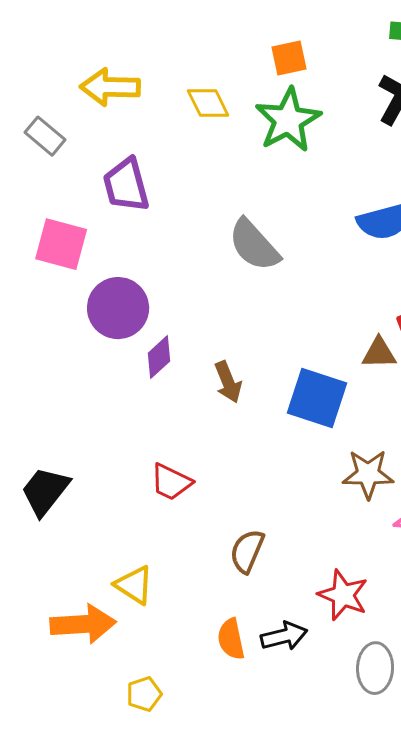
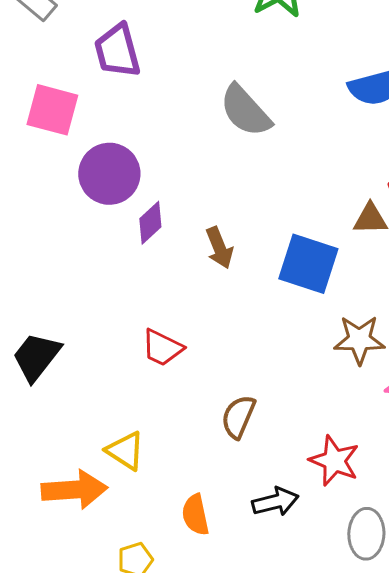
orange semicircle: (231, 639) -> (195, 515), moved

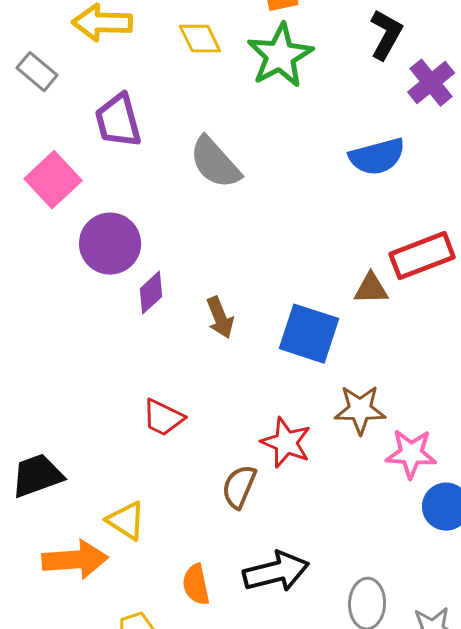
pink square: (52, 110) -> (53, 180), turned 32
gray semicircle: (245, 111) -> (215, 163), moved
black trapezoid: (36, 357) -> (37, 476), moved, turned 32
red star: (334, 461) -> (286, 443), moved
black arrow: (275, 502) -> (276, 572), size x1.4

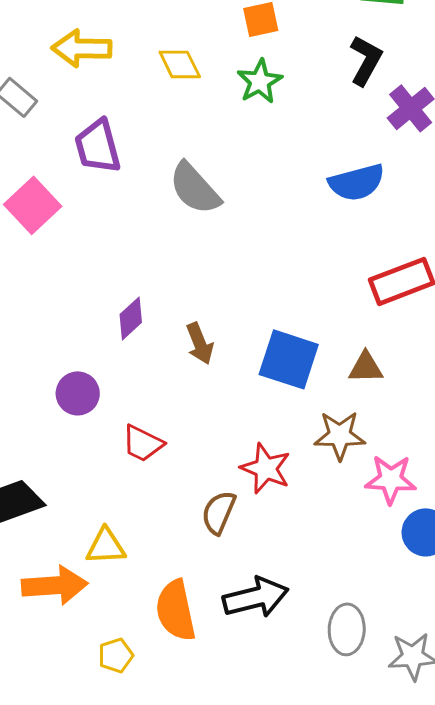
green star: (280, 56) -> (260, 81), size x0.7
purple circle: (110, 244) -> (78, 393), moved, size x0.7
brown triangle: (371, 289) -> (366, 367), moved
yellow triangle: (126, 521) -> (106, 546), turned -36
orange semicircle: (196, 585) -> (176, 610), size x1.5

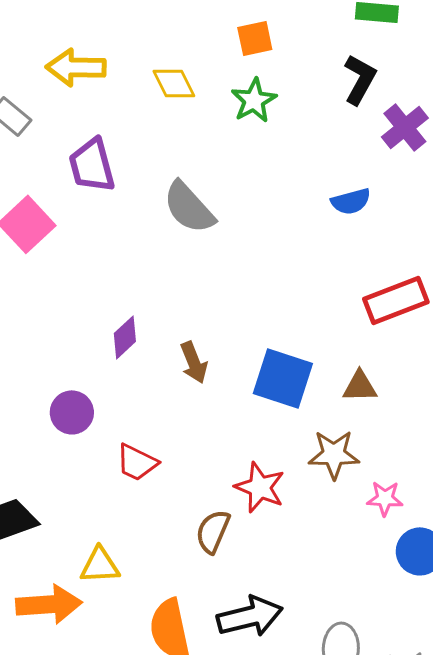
blue semicircle: (357, 182) -> (351, 201), size x0.7
pink star: (391, 479) -> (385, 498), size x0.7

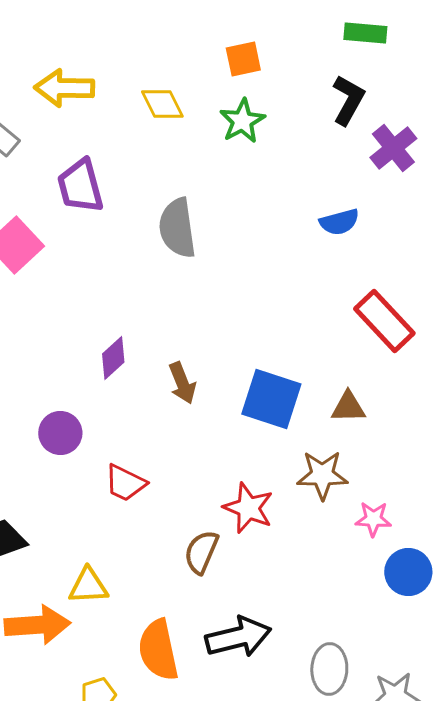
gray semicircle: (189, 207) -> (177, 228), turned 34
red rectangle: (396, 300) -> (384, 321), turned 68

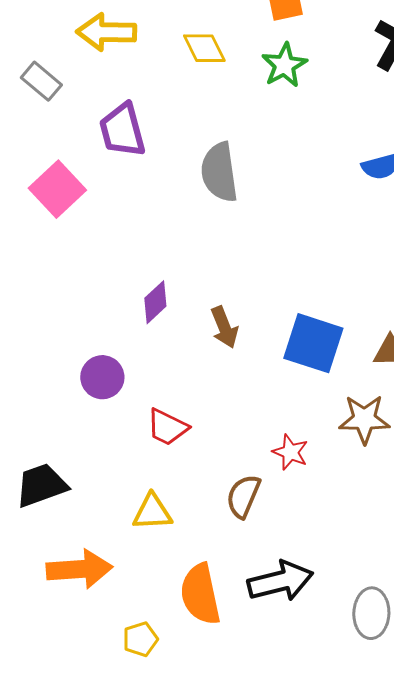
red star: (248, 508) -> (290, 452), size x0.7
yellow triangle: (88, 586) -> (152, 512), moved

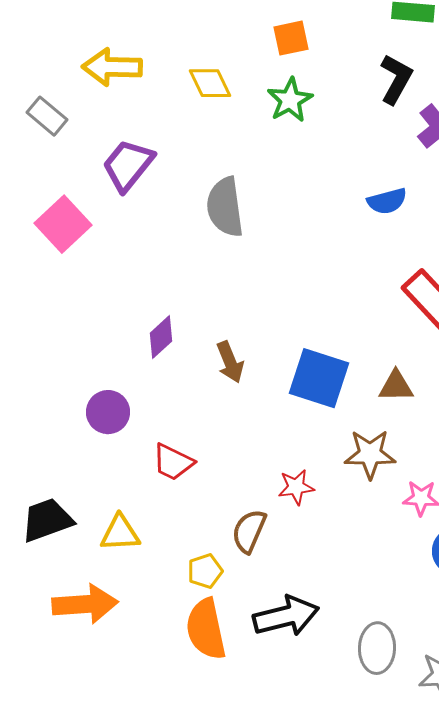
purple trapezoid: (122, 130) -> (128, 165), turned 54
red star: (290, 452) -> (296, 487), turned -30
yellow triangle: (152, 512) -> (120, 533), moved
yellow pentagon: (140, 639) -> (205, 571), moved

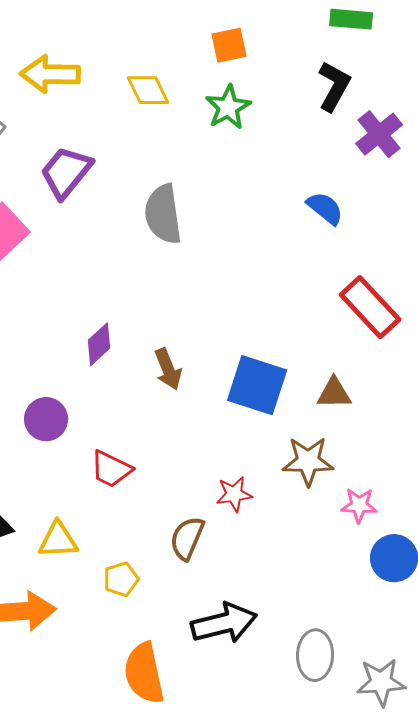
blue semicircle: (387, 201) -> (325, 208), turned -126
yellow pentagon: (205, 571) -> (121, 579), moved
orange semicircle: (206, 629) -> (144, 673), moved

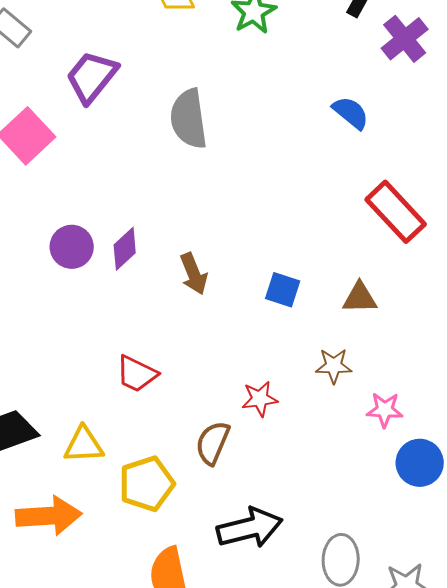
blue square: (257, 385) -> (283, 290), size x0.6
purple circle: (46, 419) -> (72, 247), moved
brown star: (308, 461) -> (334, 366), size x0.7
yellow pentagon: (121, 579) -> (147, 484), size x1.6

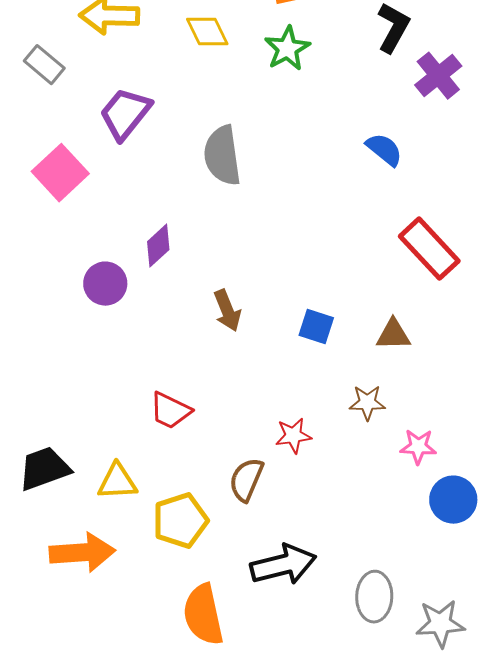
purple diamond: (125, 249) -> (158, 246), moved

